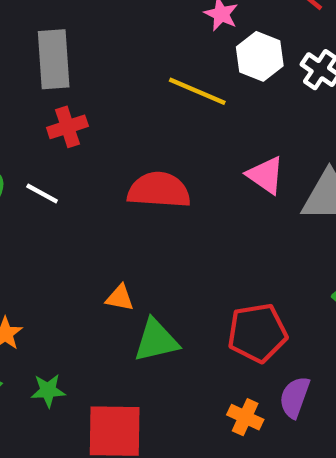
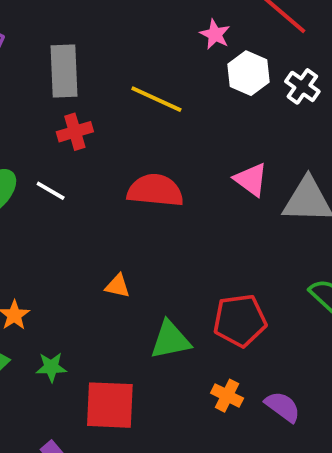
yellow line: (197, 91) -> (156, 99), moved
green triangle: (156, 341) -> (170, 340), moved
purple semicircle: (295, 397) -> (283, 407), moved, turned 105

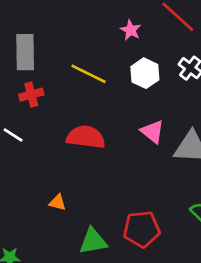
white hexagon: (249, 73) -> (145, 73), moved

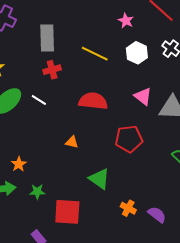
orange triangle: (58, 203) -> (72, 142), moved
red pentagon: (142, 229) -> (129, 139), moved
green triangle: (93, 241) -> (99, 179), turned 45

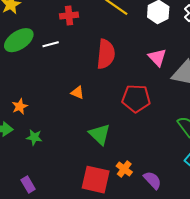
white line: (39, 100) -> (51, 44), turned -56
red semicircle: (93, 101) -> (106, 54), turned 80
red square: (67, 212) -> (96, 180), moved

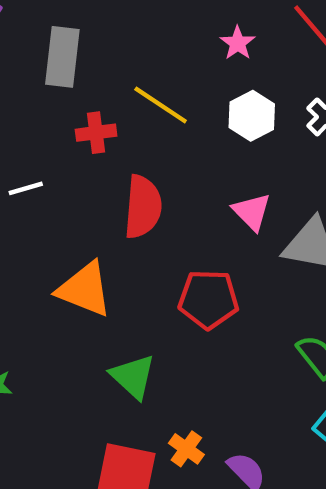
red cross: (69, 15) -> (96, 133), moved
orange triangle: (77, 93) -> (85, 289), size x2.0

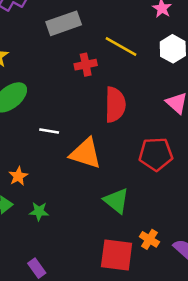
gray rectangle: (62, 57) -> (64, 23), turned 68
white line: (26, 188) -> (49, 131), moved, turned 30

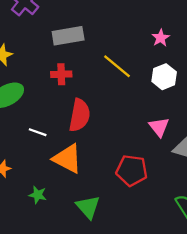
red cross: (86, 65) -> (61, 74), moved
red semicircle: (115, 105) -> (80, 115), moved
green star: (39, 211) -> (38, 195), moved

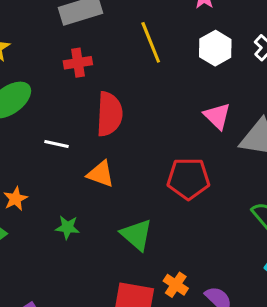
yellow line: (117, 66) -> (151, 42), turned 36
orange triangle: (67, 159) -> (101, 174), size x0.7

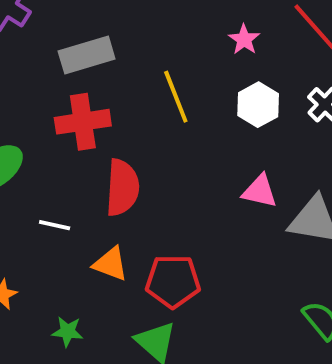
red cross: (78, 63) -> (83, 122), size x1.5
pink triangle: (217, 116) -> (260, 191), turned -32
red pentagon: (188, 179) -> (173, 281), moved

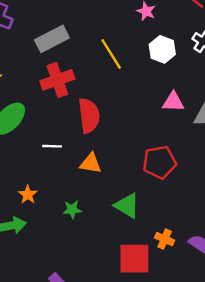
red pentagon: (173, 281) -> (159, 162), moved

